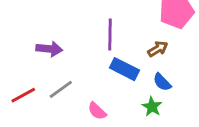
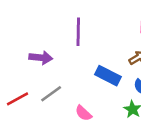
purple line: (110, 34) -> (78, 32), moved

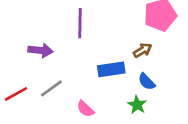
blue rectangle: (108, 76) -> (111, 69), turned -35

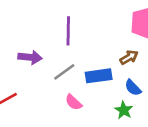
gray line: (51, 88) -> (64, 72), moved
pink semicircle: (85, 109) -> (74, 102), moved

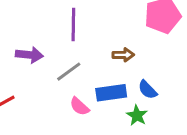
brown arrow: (129, 57) -> (123, 55), moved, turned 30
blue rectangle: (99, 76) -> (111, 93), moved

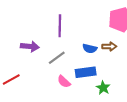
brown arrow: (123, 55) -> (109, 46), moved
blue semicircle: (148, 90) -> (90, 49), moved, turned -32

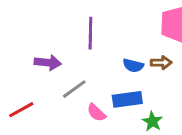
gray line: (57, 58) -> (74, 89), moved

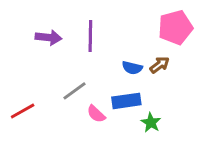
purple arrow: (48, 63) -> (49, 37), moved
brown arrow: (161, 63) -> (160, 65), turned -36

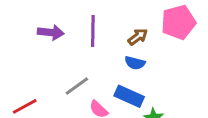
brown arrow: (160, 65) -> (138, 37), moved
blue rectangle: (126, 101) -> (129, 96), turned 32

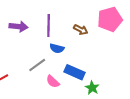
brown arrow: (138, 37) -> (81, 30), turned 64
blue semicircle: (135, 63) -> (57, 48), moved

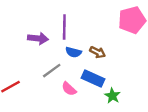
purple arrow: (18, 27) -> (38, 38), moved
brown arrow: (81, 30) -> (98, 52), moved

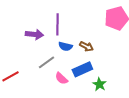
blue rectangle: (93, 79) -> (82, 69), turned -48

